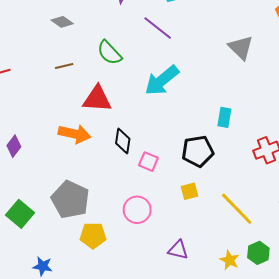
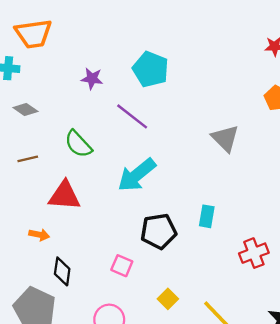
orange arrow: (74, 134) -> (39, 235), size x0.6
black diamond: (123, 141) -> (62, 271), moved
black pentagon: (198, 151) -> (159, 231), moved
yellow square: (189, 191) -> (168, 299), turned -30

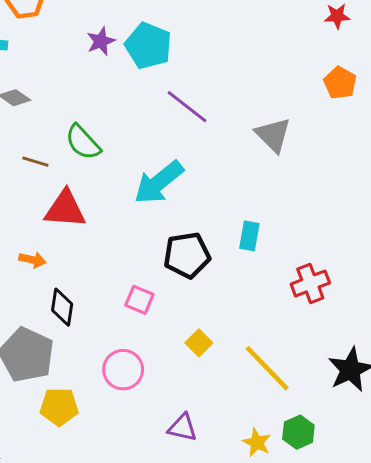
cyan pentagon: (151, 69) -> (148, 46), moved
purple star: (92, 79) -> (101, 41), moved, turned -30
purple line: (132, 116) -> (187, 107), moved
brown line: (28, 159) -> (35, 162), moved, turned 30

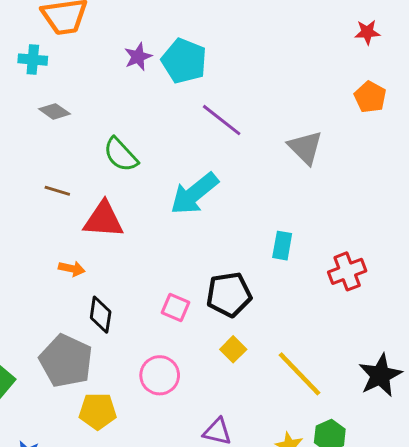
brown line: (35, 162) -> (57, 191), moved
black pentagon: (187, 255) -> (229, 295), moved
red cross: (310, 283) -> (347, 271), moved

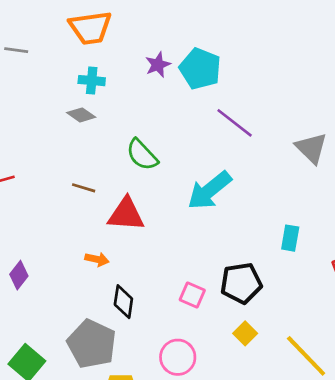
cyan cross: (33, 60) -> (92, 81), moved

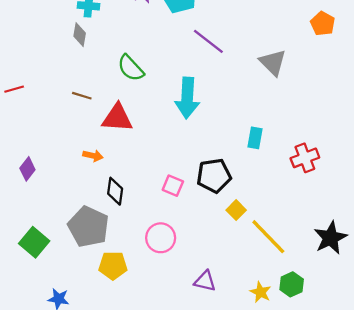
gray diamond: (81, 115) -> (80, 35), turned 65
cyan arrow: (209, 190) -> (187, 98), turned -48
yellow square: (245, 333) -> (236, 210), moved

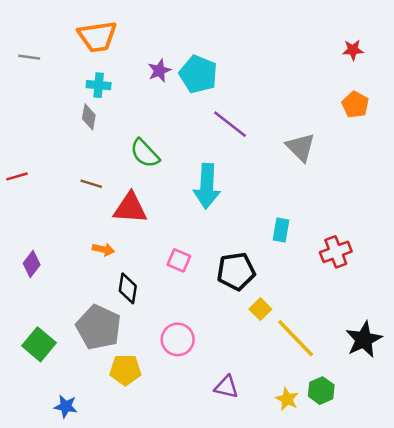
pink square: (173, 186) -> (179, 260), moved

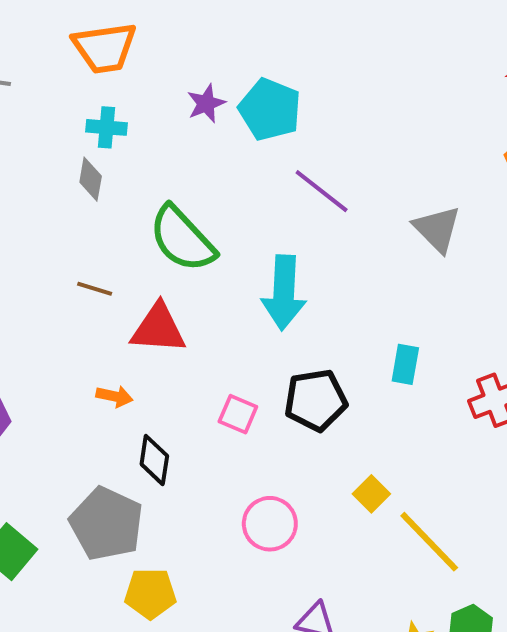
green semicircle: (145, 153) -> (182, 239), size x1.4
black pentagon: (236, 271) -> (316, 400), moved
pink circle: (178, 339) -> (270, 524), moved

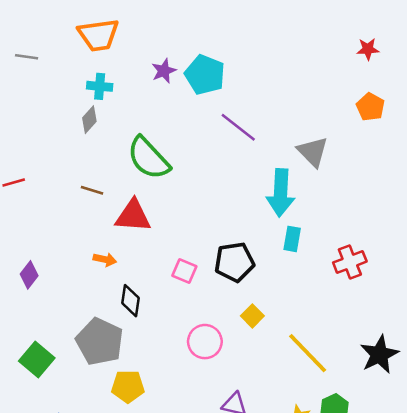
gray diamond: (91, 179) -> (89, 120), turned 32
cyan arrow: (284, 293) -> (281, 193), moved
yellow square: (371, 494) -> (252, 316), moved

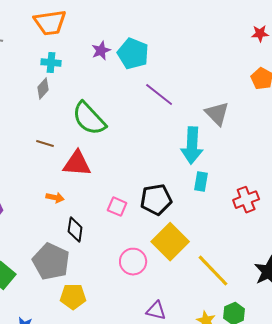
yellow square: (252, 316) -> (170, 242), size x2.0

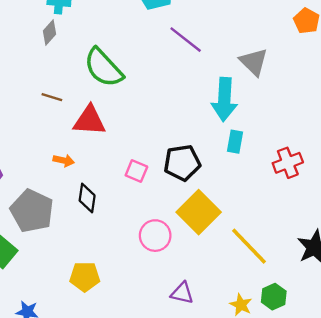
gray pentagon: (51, 262) -> (32, 211), moved

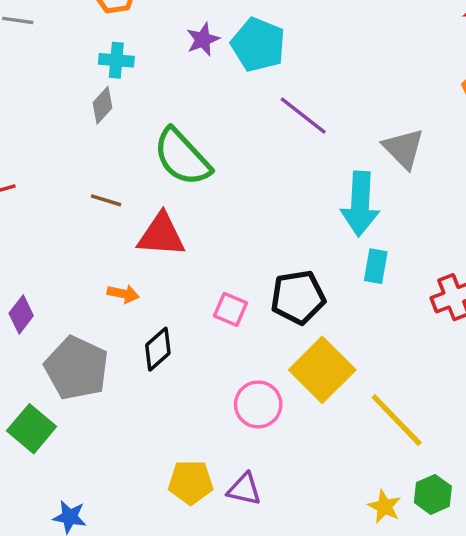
black diamond: (87, 198) -> (158, 349), turned 40
yellow pentagon: (85, 277) -> (191, 482), moved
purple triangle: (182, 293) -> (244, 489), moved

